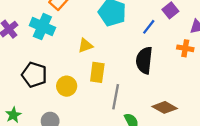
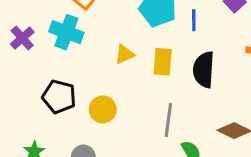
blue line: (149, 27) -> (194, 20), moved, turned -35
yellow rectangle: (97, 72) -> (163, 62), moved

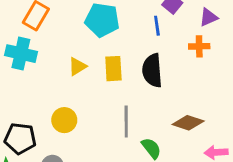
blue line: (194, 20) -> (157, 26), moved
black pentagon: (59, 97) -> (20, 138), moved

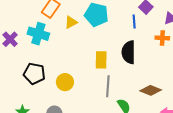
yellow triangle: (77, 67) -> (71, 22), moved
yellow rectangle: (113, 69) -> (101, 60), moved
black pentagon: (20, 138) -> (34, 74), moved

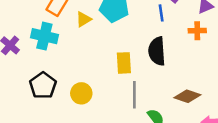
black pentagon: (34, 74) -> (43, 85), turned 30

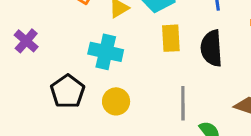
cyan cross: (44, 36) -> (106, 52), moved
yellow rectangle: (124, 63) -> (171, 38), moved

